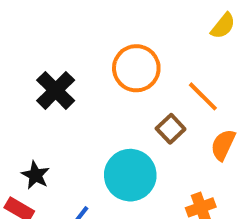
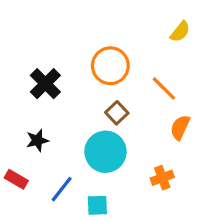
brown square: (171, 129) -> (117, 113), moved
black star: (35, 175) -> (37, 140), moved, turned 30

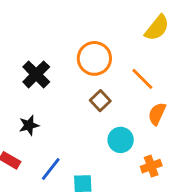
yellow semicircle: (180, 32) -> (157, 28), size x1.4
cyan circle: (105, 152) -> (121, 140), moved, size x0.7
orange cross: (162, 178) -> (151, 166), moved

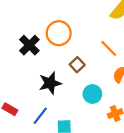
orange circle: (94, 58) -> (59, 33), moved
black star: (29, 125) -> (50, 83), moved, size x1.5

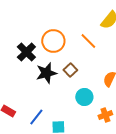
orange line: (109, 48) -> (88, 41), moved
black star: (50, 83) -> (46, 73), moved

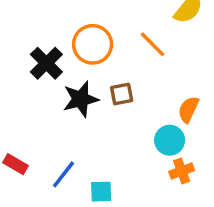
brown square: (70, 70) -> (122, 94), turned 32
cyan circle: (84, 97) -> (170, 140), moved

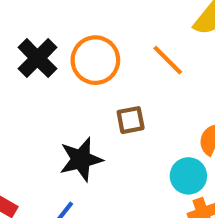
black cross: (46, 63) -> (37, 58), moved
black star: (81, 99) -> (81, 159), moved

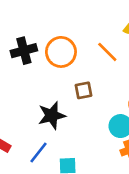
black cross: (37, 58) -> (24, 51), turned 30

